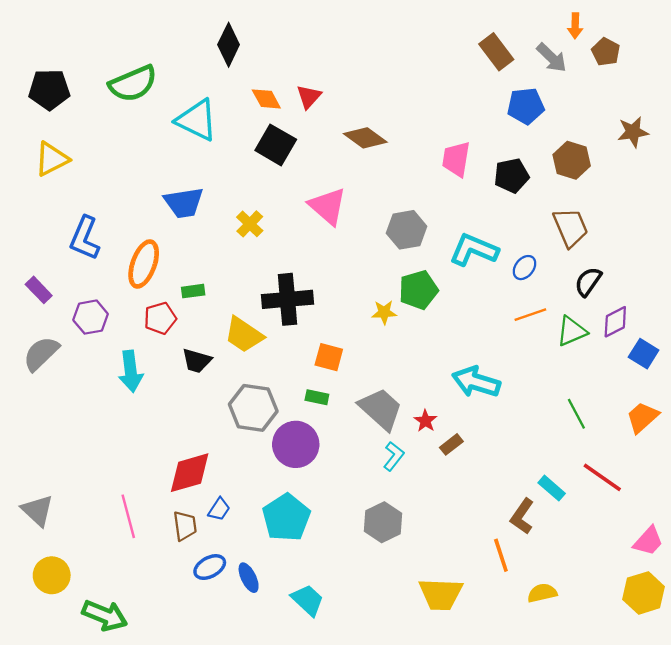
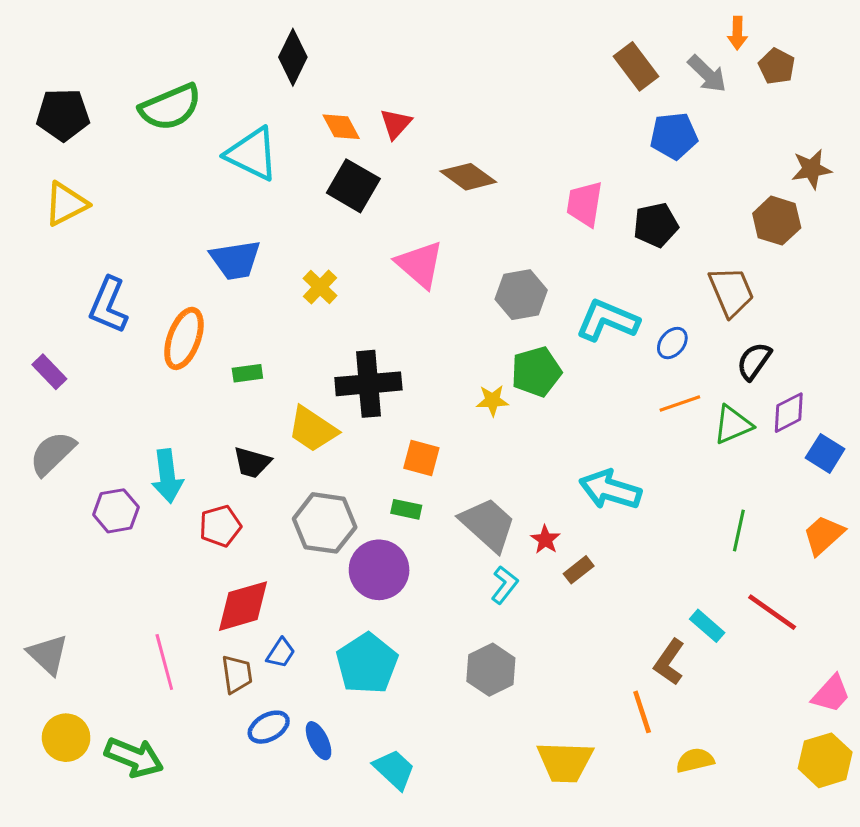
brown hexagon: (572, 160) -> (777, 221), moved
purple hexagon: (91, 317) -> (116, 511), moved
red pentagon: (160, 318) -> (220, 526), moved
green line: (576, 414) -> (739, 530), turned 40
green arrow: (105, 615) -> (134, 757), moved

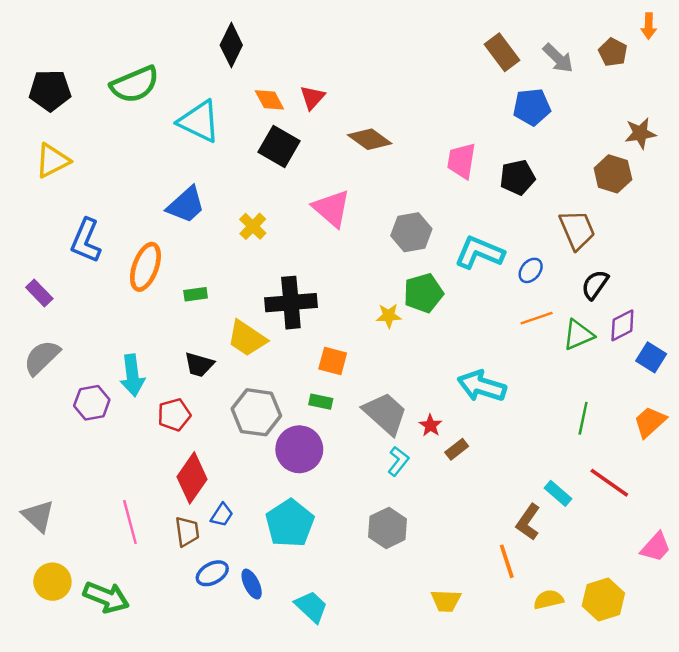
orange arrow: (737, 33) -> (649, 26), moved
blue trapezoid: (235, 260) -> (186, 205), turned -33
red diamond: (243, 606) -> (192, 478), turned -39
yellow hexagon: (825, 760) -> (603, 600), moved
yellow trapezoid: (565, 762) -> (446, 601), size x0.7

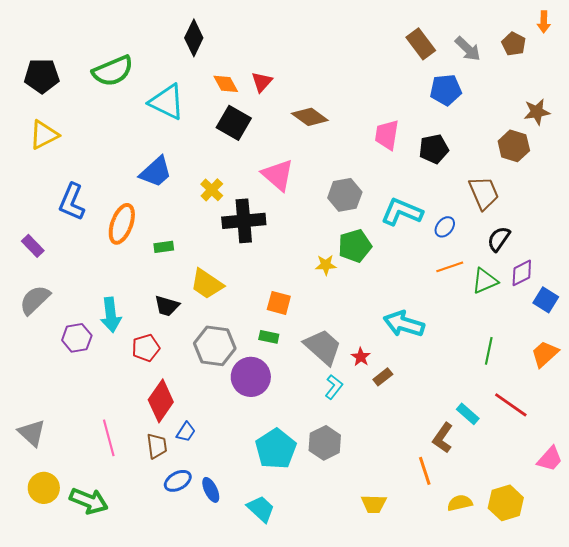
black cross: (291, 303) -> (244, 221), moved
cyan pentagon: (290, 523) -> (276, 449), moved

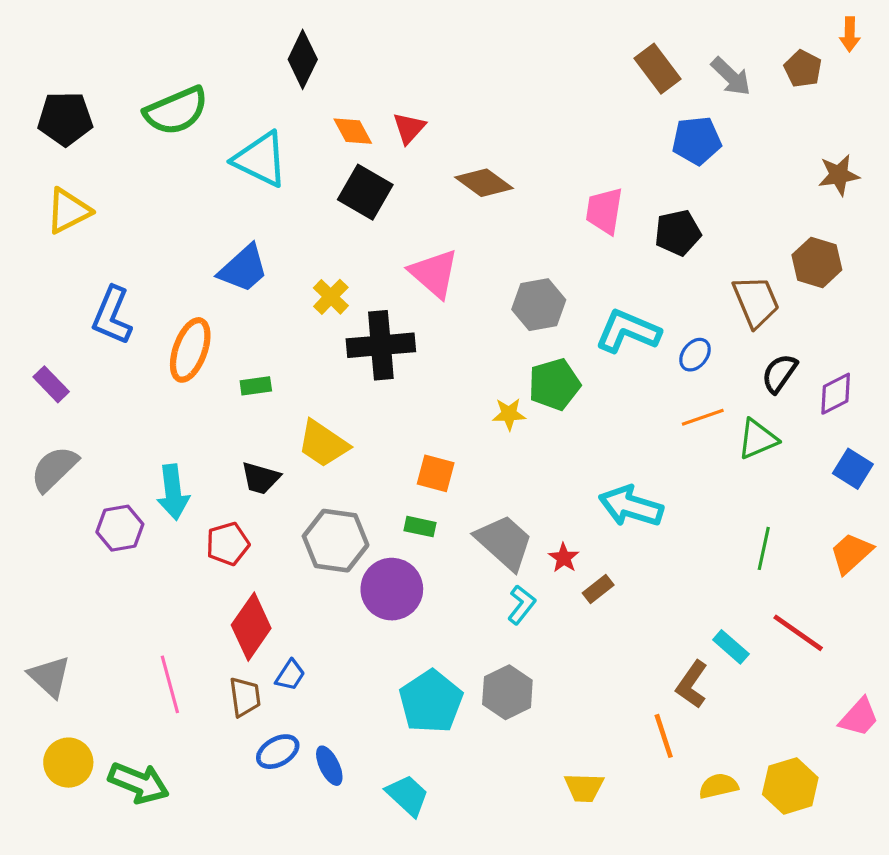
brown hexagon: (514, 146) -> (817, 262), moved
purple diamond: (522, 273) -> (836, 394), moved

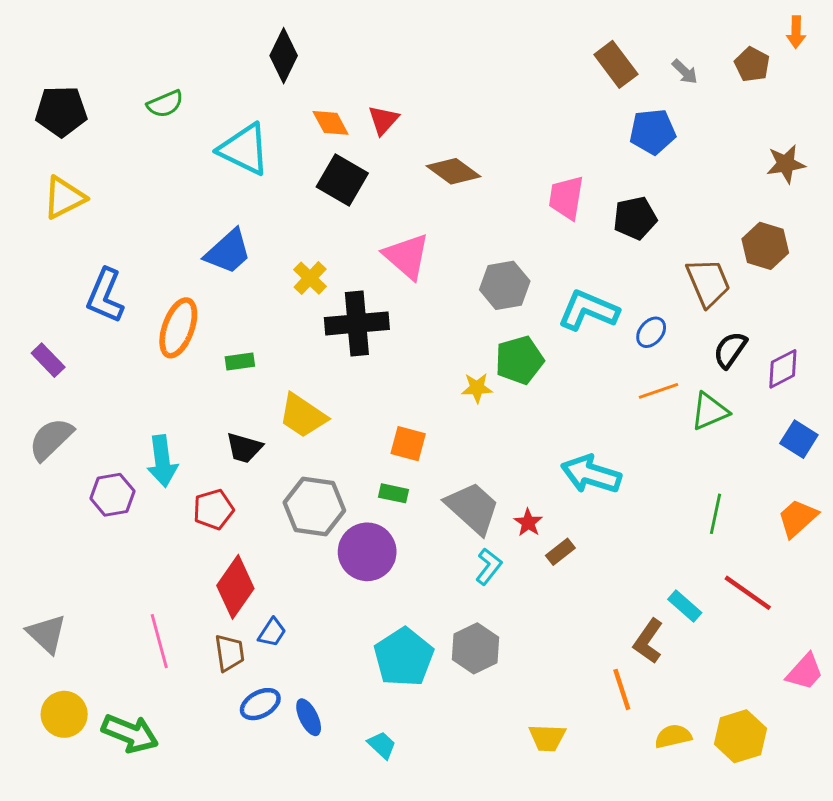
gray arrow: (731, 76) -> (685, 72), size x0.7
green semicircle: (176, 111) -> (165, 104), size x0.6
cyan trapezoid: (407, 795) -> (382, 745), size x0.7

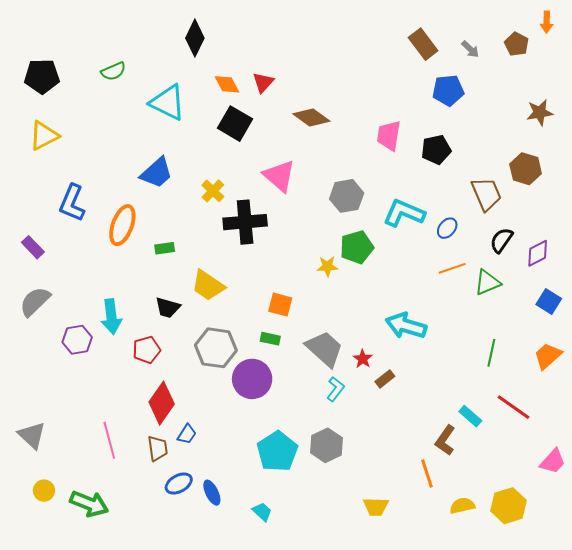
yellow circle: (64, 714) -> (44, 491), size x0.7

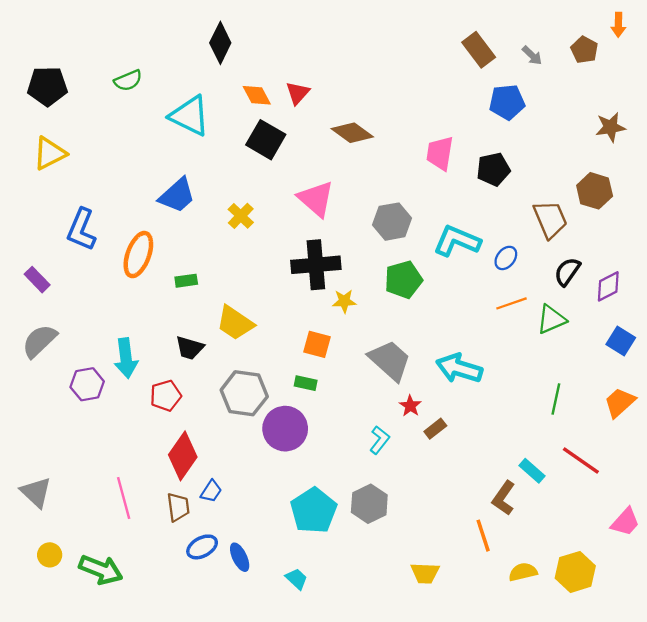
black cross: (245, 222) -> (316, 265), moved
yellow star: (328, 266) -> (344, 301), moved
gray trapezoid: (324, 349) -> (390, 360), moved

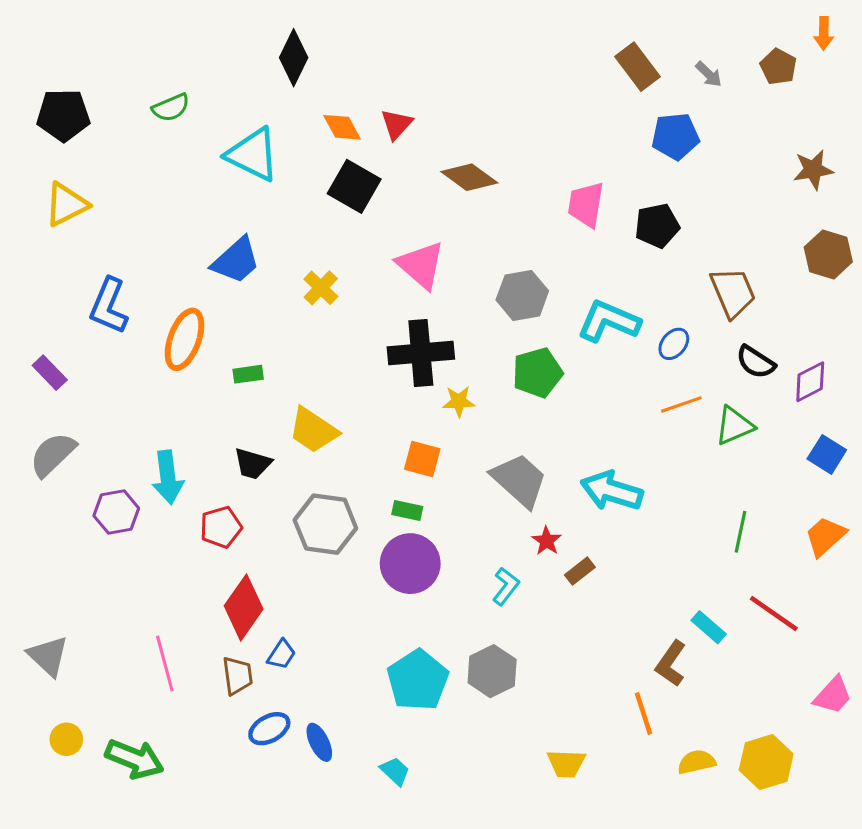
brown hexagon: (595, 191) -> (828, 254), moved
black semicircle: (567, 272) -> (756, 362), turned -92
purple circle: (285, 429) -> (410, 564), moved

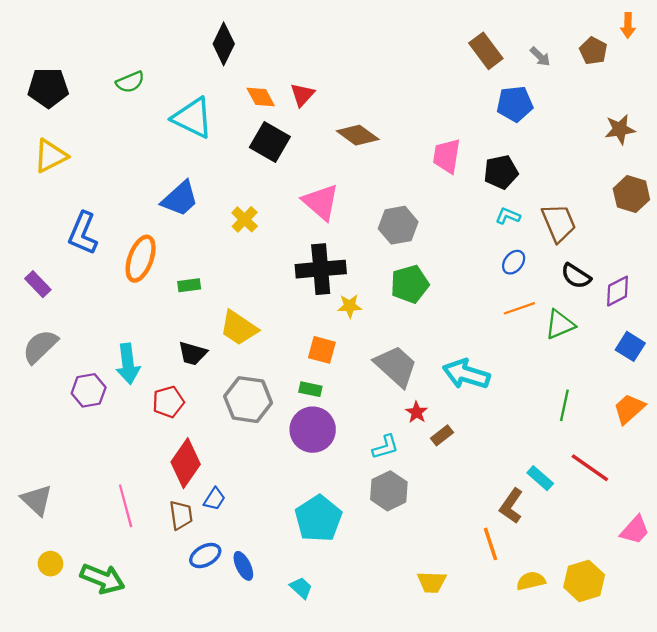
cyan L-shape: (609, 321) -> (508, 216), moved, size x0.5
cyan L-shape: (506, 586) -> (385, 447), turned 36
gray hexagon: (492, 671) -> (389, 491), moved

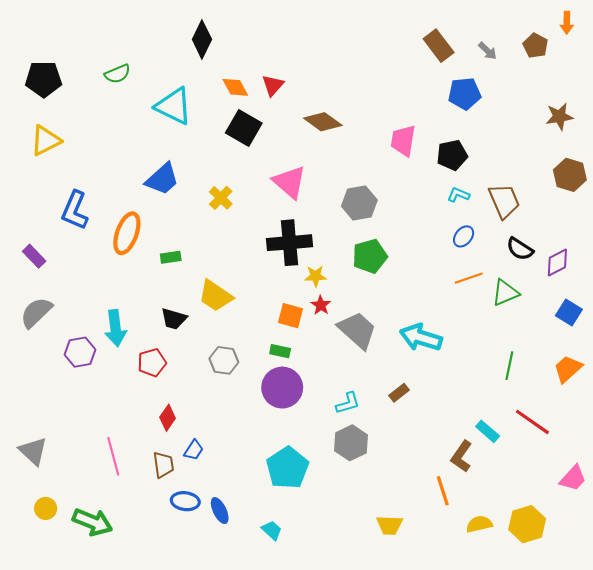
gray hexagon: (248, 400) -> (224, 360), size x0.7
red star: (417, 412) -> (321, 305), moved
red diamond: (186, 463) -> (168, 418), size x0.6
blue ellipse: (205, 556) -> (185, 501), turned 36

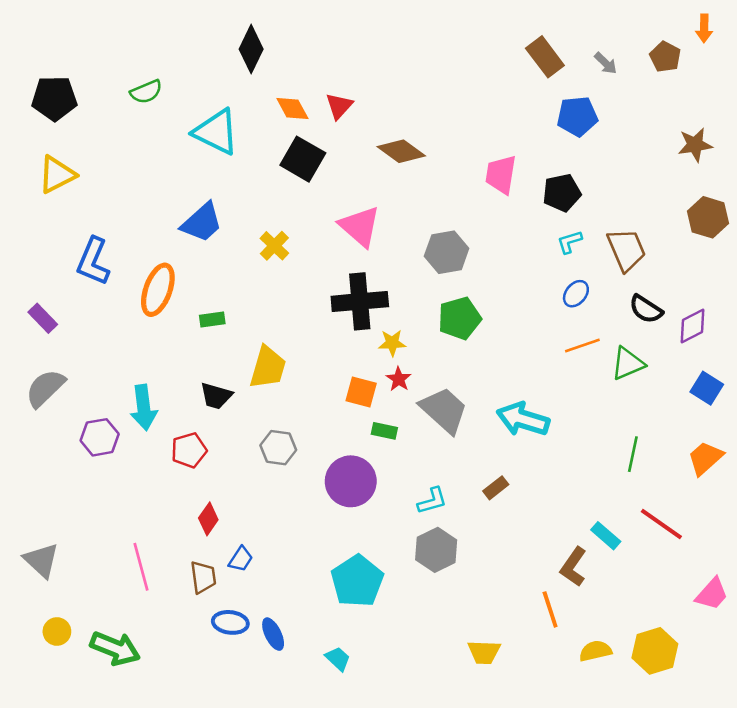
cyan L-shape: (458, 195) -> (569, 242), turned -40
yellow trapezoid: (215, 296) -> (268, 367), turned -108
green rectangle: (280, 351) -> (384, 431), moved

